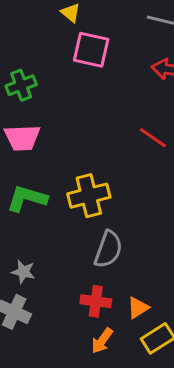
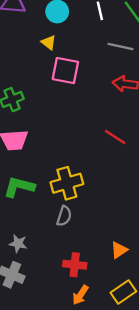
gray semicircle: (108, 249) -> (64, 216), moved, size x0.7
orange triangle: (138, 308) -> (119, 250), moved

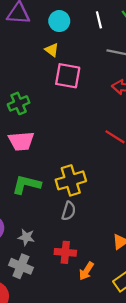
red cross: (75, 265) -> (65, 252), moved
orange arrow: (80, 295) -> (86, 271), moved

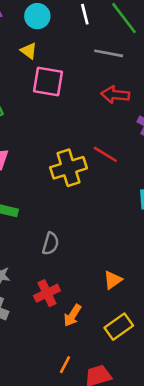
yellow cross: (71, 180) -> (68, 168), moved
red cross: (65, 252) -> (47, 293), turned -30

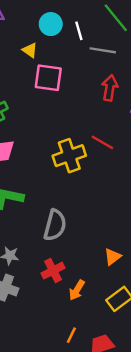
white line: (85, 14) -> (79, 31), moved
cyan circle: (37, 16) -> (51, 24), moved
red arrow: (115, 95) -> (110, 88), turned 95
gray semicircle: (51, 244) -> (55, 225), size x1.5

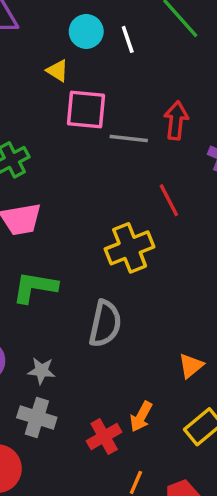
gray line: (103, 50) -> (129, 138), moved
red line: (102, 142) -> (169, 200), turned 35
yellow cross: (69, 156) -> (130, 248), moved
red cross: (53, 271) -> (104, 436), moved

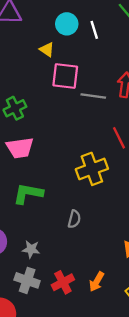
gray semicircle: (105, 324) -> (74, 219), size x0.6
red cross: (104, 436) -> (63, 282), moved

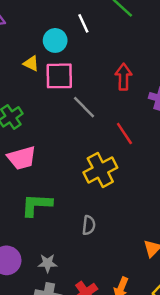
cyan circle: (67, 24) -> (55, 40), moved
yellow triangle: (47, 50) -> (31, 63), moved
gray line: (93, 96) -> (84, 107), moved, turned 45

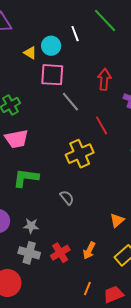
yellow triangle: (31, 63) -> (30, 53), moved
gray semicircle: (89, 225) -> (67, 198), turned -49

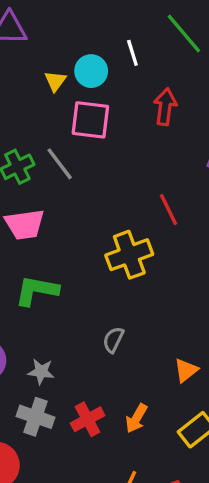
yellow triangle: (30, 53) -> (55, 81), turned 32
red arrow: (104, 79) -> (165, 107), moved
gray line: (70, 102) -> (60, 164), moved
gray semicircle: (67, 198) -> (113, 340), moved, turned -119

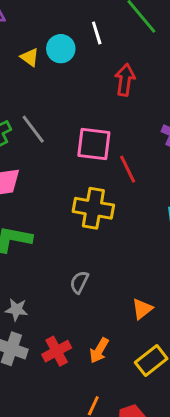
yellow triangle: (55, 81) -> (30, 57), turned -30
pink square: (90, 120) -> (94, 144), moved
yellow cross: (129, 255) -> (93, 208), turned 30

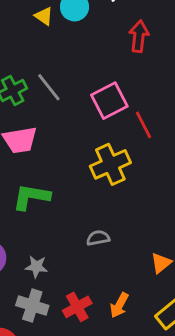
pink square: (94, 144) -> (109, 101), turned -33
yellow cross: (93, 208) -> (110, 164), turned -33
gray semicircle: (79, 282) -> (98, 238), turned 55

